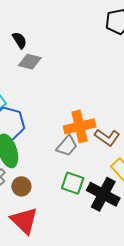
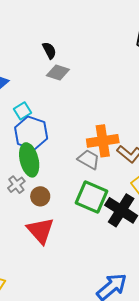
gray trapezoid: (67, 146) -> (89, 159), turned -105
green square: (73, 183) -> (91, 197), size x1.4

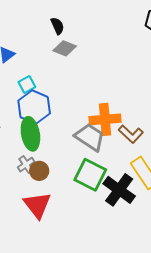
gray trapezoid: (89, 159) -> (90, 137), size x1.4
gray cross: (16, 185) -> (26, 165), moved

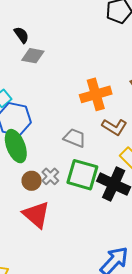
orange cross: (105, 119) -> (96, 94), moved
gray trapezoid: (90, 137) -> (75, 138), size x0.7
gray cross: (26, 165) -> (50, 176), moved

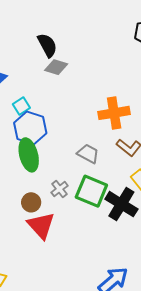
black semicircle: (21, 35) -> (47, 45), size x1.4
brown circle: (32, 181) -> (31, 202), moved

